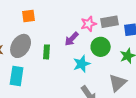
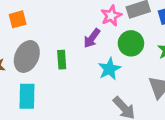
orange square: (28, 16) -> (18, 19), moved

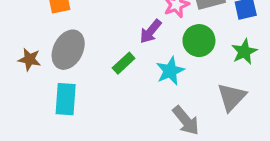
green rectangle: (62, 60) -> (124, 63), moved, turned 48

